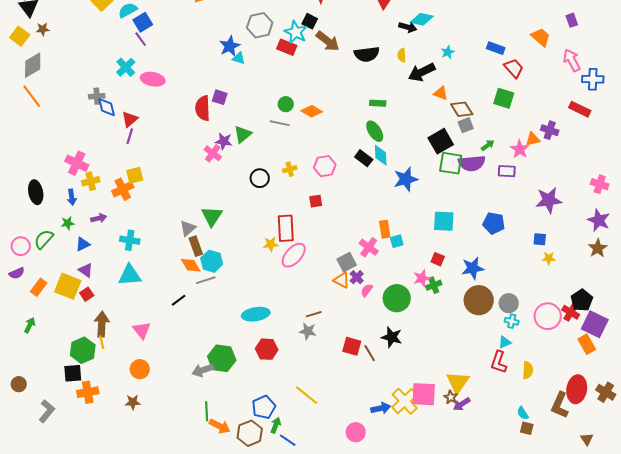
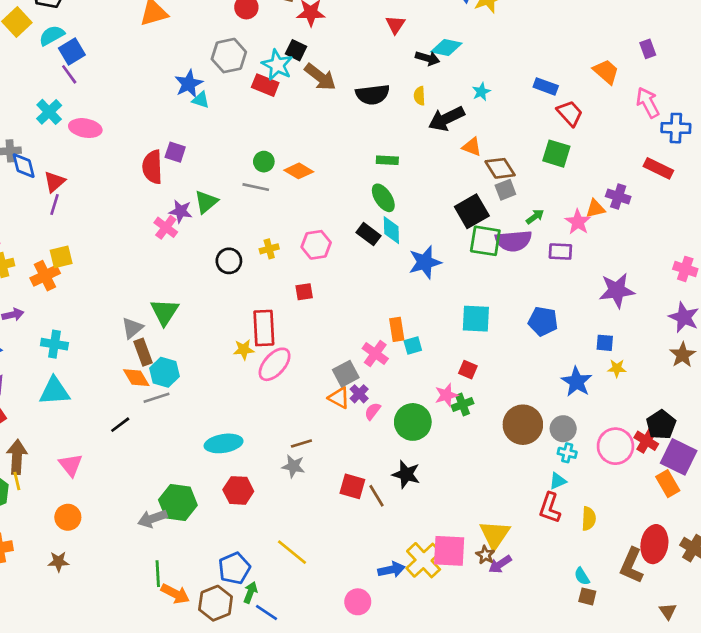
blue star: (473, 268) -> (577, 382), moved, turned -30

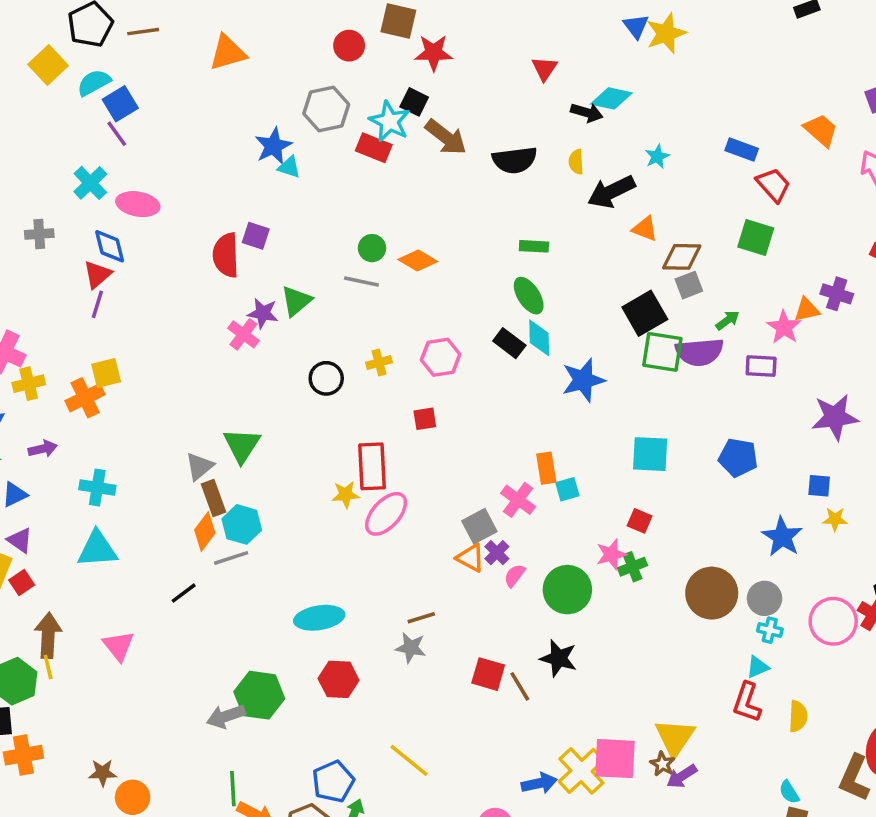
blue diamond: (24, 166) -> (110, 246), moved
brown diamond: (500, 168) -> (682, 257), turned -56
orange diamond: (136, 378) -> (205, 531), turned 68
orange circle: (68, 517) -> (133, 797), moved

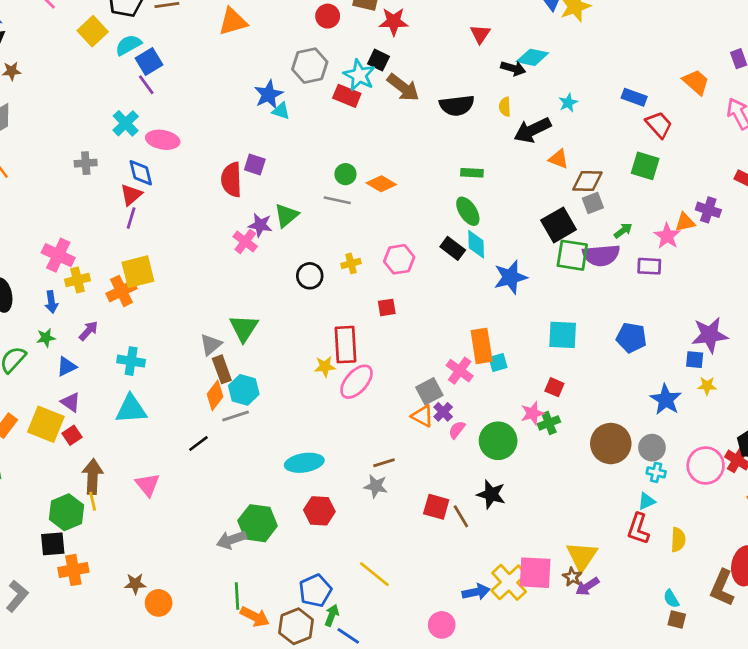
yellow square: (106, 373) -> (138, 272), size x1.4
purple star: (835, 417) -> (710, 335), moved
purple arrow: (43, 449) -> (88, 331), turned -35
orange rectangle: (546, 468) -> (482, 346), size x1.4

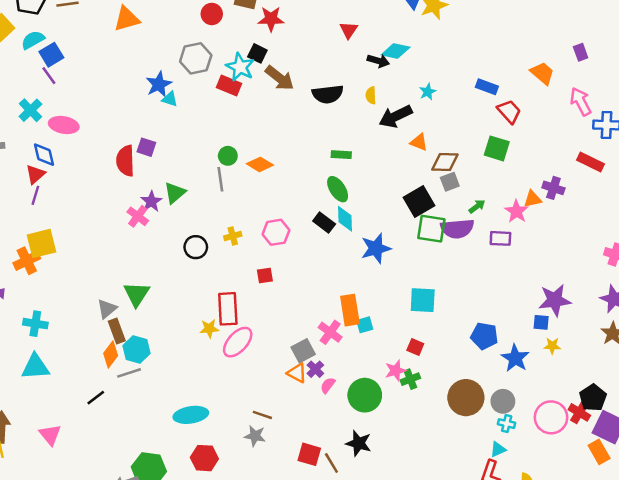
gray line: (337, 200) -> (220, 179), turned 70
purple star: (260, 225) -> (151, 201), turned 30
blue pentagon: (631, 338) -> (484, 336), moved
brown line: (384, 463) -> (262, 415), turned 36

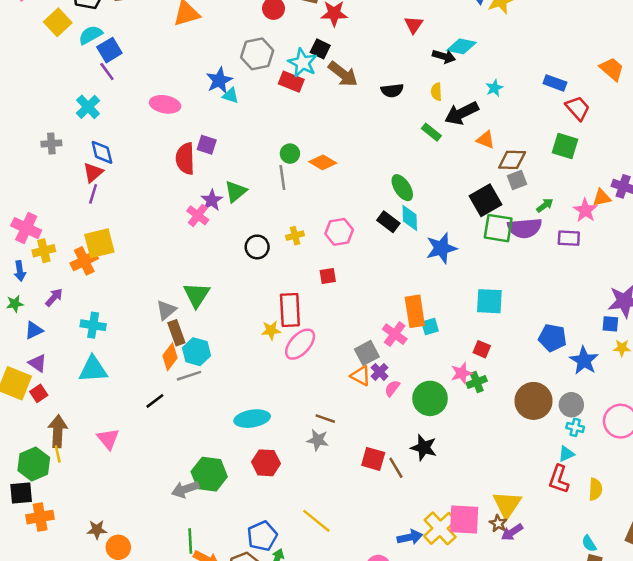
black semicircle: (328, 94) -> (392, 90), size x0.7
pink ellipse: (64, 125) -> (165, 104), moved
green rectangle: (341, 155) -> (431, 132), moved, turned 36

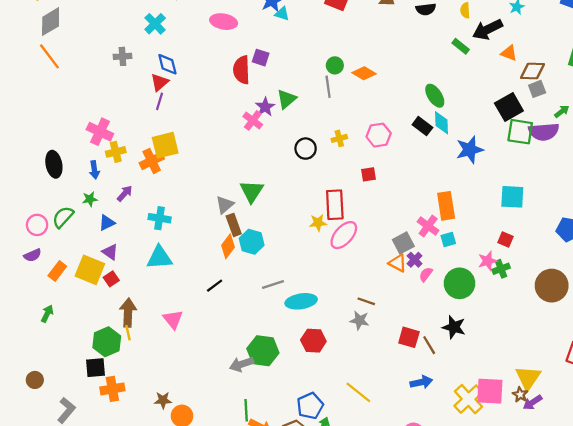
cyan square: (430, 326) -> (448, 240), moved
gray line: (189, 376) -> (273, 284), moved
blue arrow: (410, 537) -> (421, 382), moved

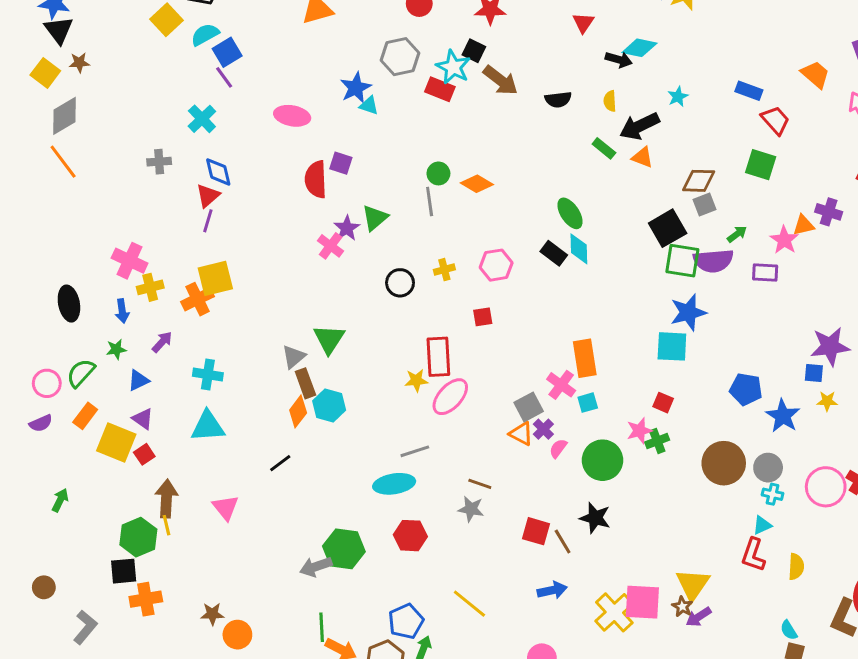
orange triangle: (509, 53) -> (642, 157), moved
blue star: (470, 150) -> (688, 312), moved
orange rectangle: (57, 271) -> (85, 416), moved
gray line: (273, 284) -> (415, 451), moved

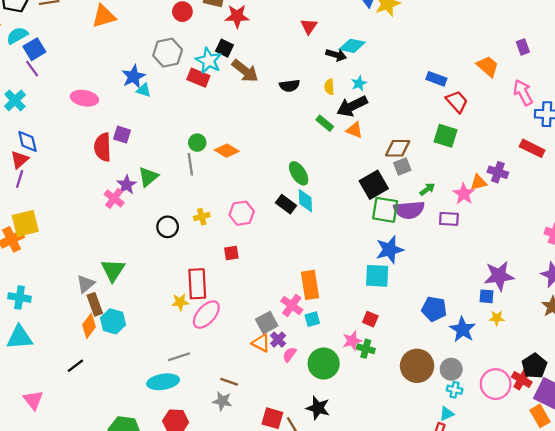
cyan star: (678, 97) -> (359, 83), moved
green cross: (657, 441) -> (366, 349), turned 36

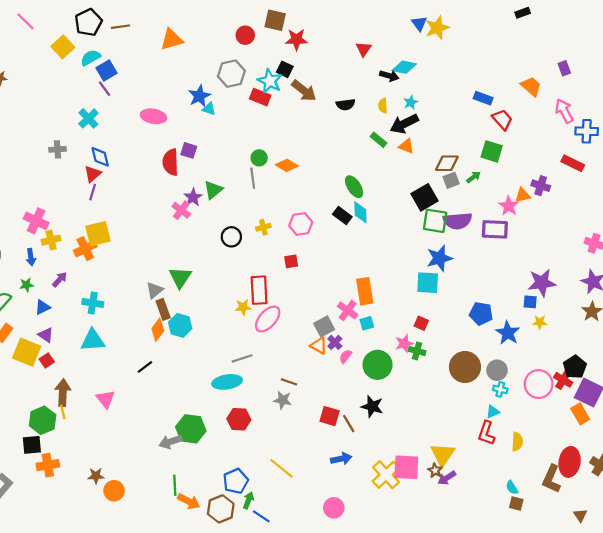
green arrow: (427, 189) -> (474, 177), moved
purple rectangle: (449, 219) -> (495, 229), size x1.4

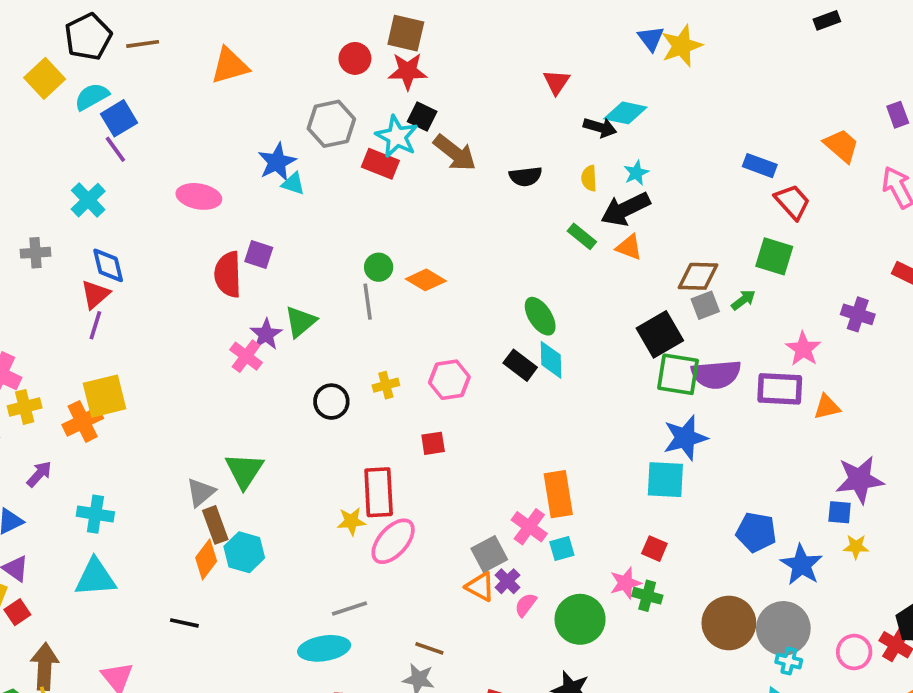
red star: (296, 39) -> (408, 71), moved
orange triangle: (523, 195) -> (827, 407), moved
black line: (145, 367) -> (184, 623), turned 49
gray circle: (497, 370) -> (783, 628), size x1.5
pink circle: (539, 384) -> (854, 652), size x0.7

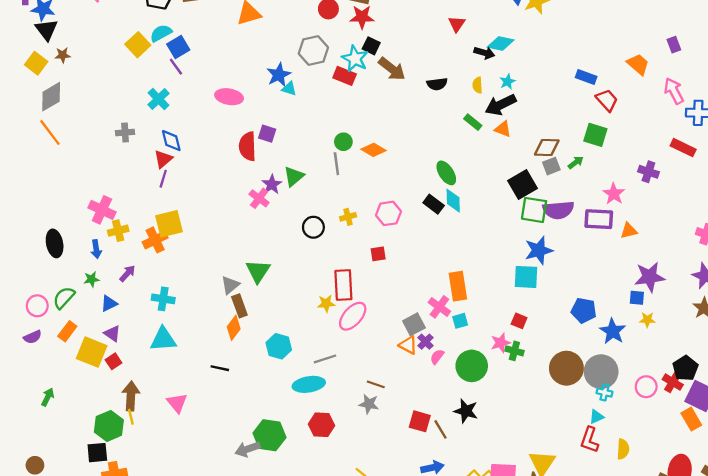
yellow square: (45, 78) -> (138, 45), moved
cyan hexagon: (244, 552) -> (279, 346), moved

